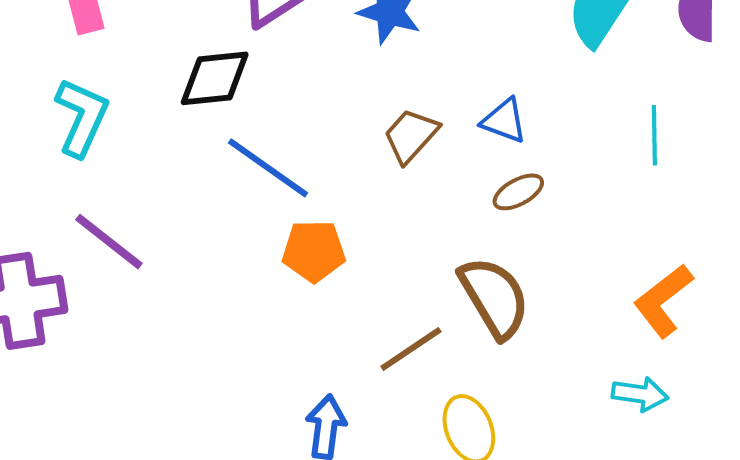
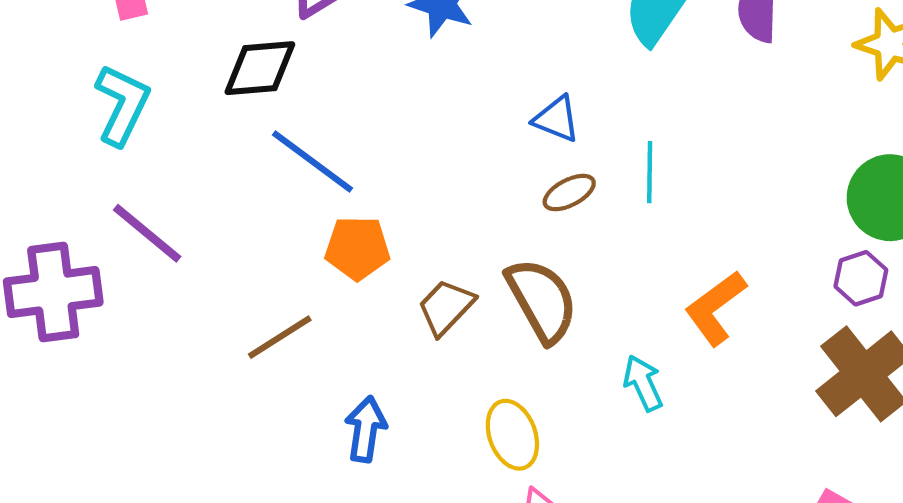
cyan line: (654, 135) -> (650, 172), moved
brown trapezoid: (411, 136) -> (446, 307), moved
brown line: (411, 349) -> (280, 337), moved
cyan arrow: (640, 394) -> (643, 383), moved, turned -124

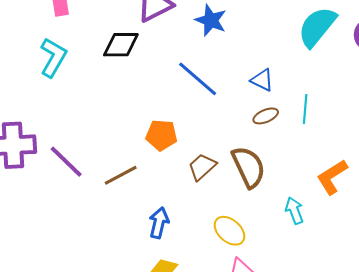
blue line: (313, 162) -> (198, 79), moved
purple line: (147, 233) -> (66, 162), moved
yellow ellipse: (512, 435) -> (229, 231), turned -32

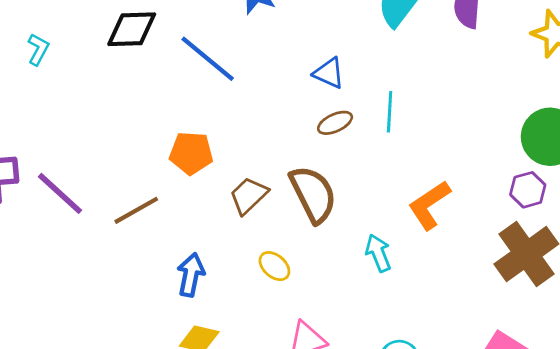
cyan L-shape: (53, 57) -> (38, 49), size x0.6
blue line: (198, 79) -> (208, 59), moved
yellow ellipse: (229, 231) -> (274, 266), moved, size x0.7

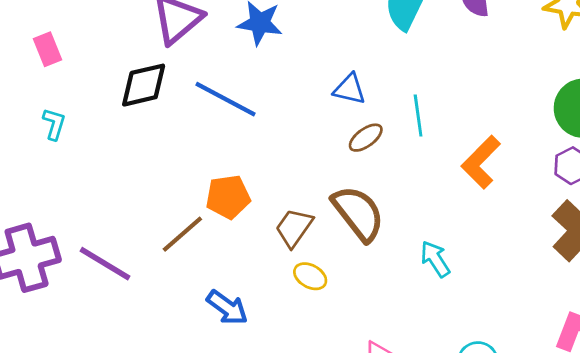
orange L-shape: (429, 205) -> (481, 162), moved
brown line: (136, 210) -> (182, 234), moved
yellow ellipse: (274, 266) -> (310, 276), moved
blue arrow: (191, 275) -> (227, 308), moved, turned 126

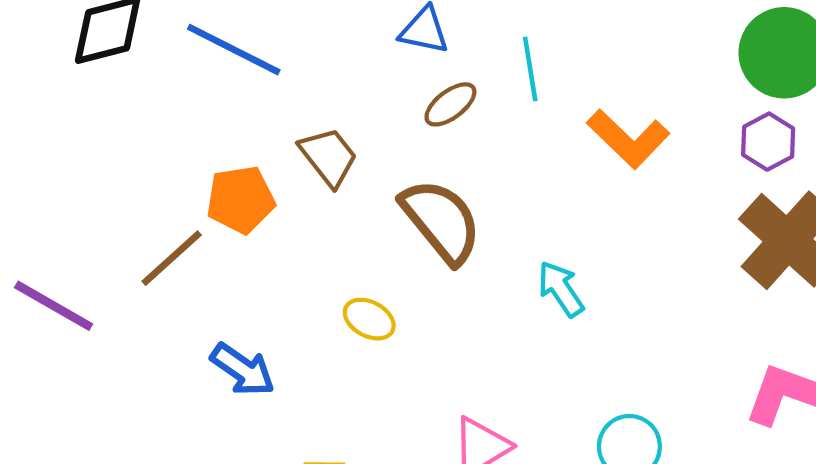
orange L-shape: (481, 162) -> (628, 139), turned -90
brown trapezoid: (294, 228) -> (328, 157), moved, turned 108

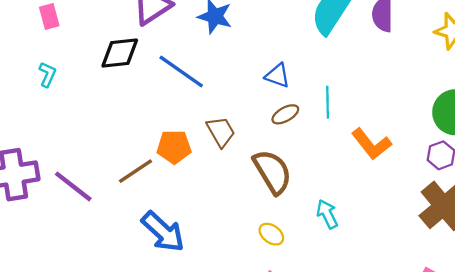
yellow ellipse: (369, 319) -> (271, 234), moved
blue arrow: (243, 370) -> (163, 232), size x1.4

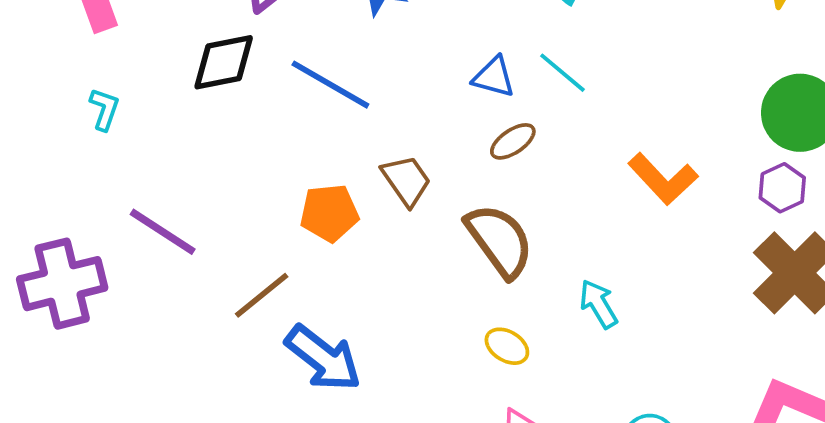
cyan line: (328, 102) -> (562, 73), moved, turned -44
brown line: (135, 171) -> (262, 295), moved
purple line: (73, 186) -> (163, 232), moved

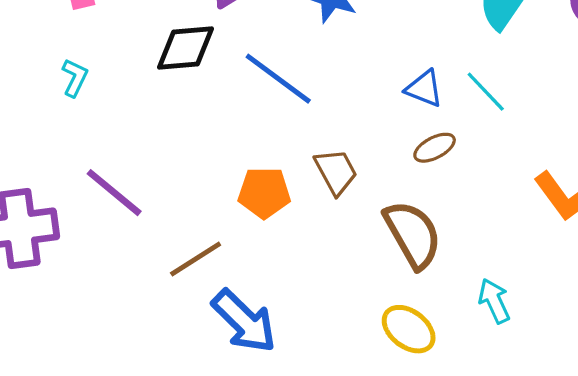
yellow ellipse: (507, 346) -> (409, 329), size x1.4

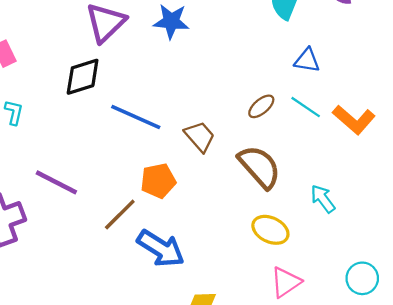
blue line: (278, 79) -> (136, 117), moved
blue triangle: (424, 88) -> (307, 60), moved
cyan line: (486, 92) -> (306, 107), moved
orange pentagon: (264, 193) -> (158, 181), moved

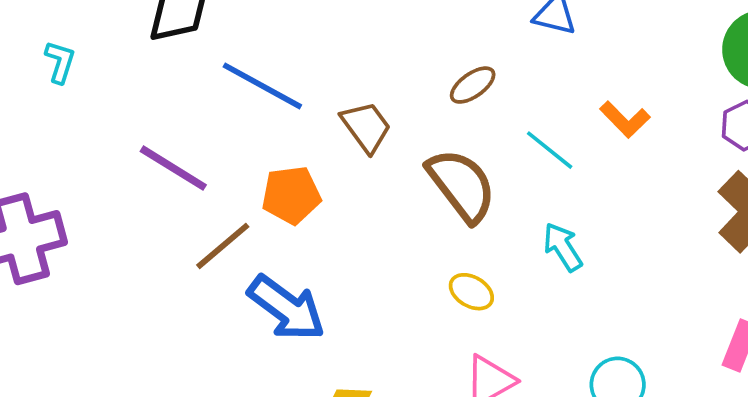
cyan line: (306, 107) -> (550, 150), moved
orange L-shape: (354, 120) -> (625, 119), size x0.7
purple line: (56, 182) -> (173, 168), moved
yellow ellipse: (270, 230) -> (471, 292), size x0.7

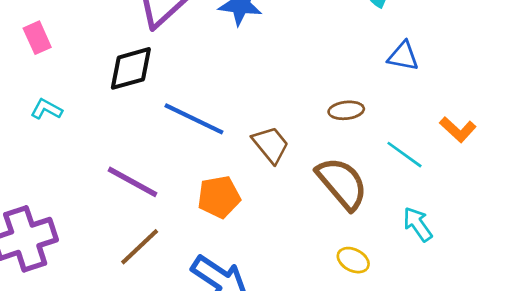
cyan L-shape: (60, 62) -> (46, 109), turned -76
brown ellipse: (473, 85) -> (346, 110), turned 32
brown line: (223, 246) -> (140, 247), moved

